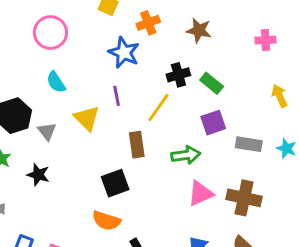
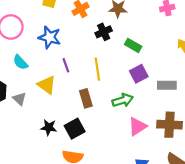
blue star: (124, 53) -> (50, 37), moved
black cross: (178, 75) -> (104, 32), moved
yellow line: (158, 108) -> (97, 69), turned -35
black star: (38, 175) -> (49, 127), moved

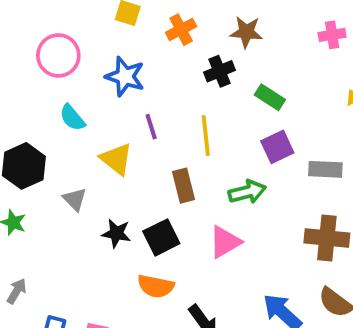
gray triangle: (20, 99) -> (75, 199), moved
pink triangle: (138, 126) -> (225, 242), moved

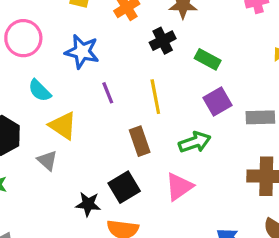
yellow triangle: (116, 159) -> (63, 126), moved
black star: (116, 233) -> (88, 204), moved

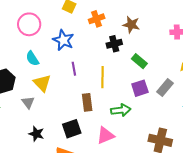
gray rectangle: (260, 117) -> (165, 88), moved, turned -60
black star: (88, 204) -> (36, 134), moved

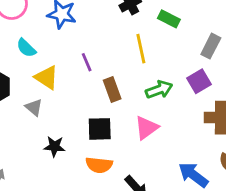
purple line: (74, 69) -> (87, 62), moved
yellow line: (102, 77) -> (141, 49), moved
purple square: (140, 88) -> (199, 81), moved
black square: (72, 129) -> (100, 129), turned 30

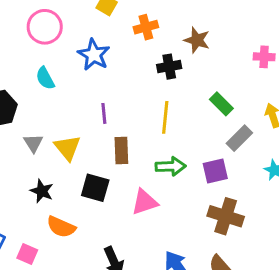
green rectangle: (169, 19) -> (221, 104), moved
yellow triangle: (47, 78) -> (67, 148), moved
orange semicircle: (99, 165) -> (61, 227), moved

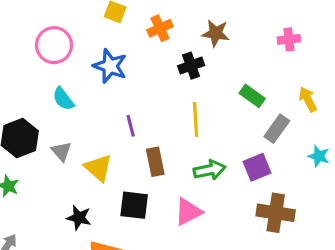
gray triangle: (33, 143) -> (61, 151), moved

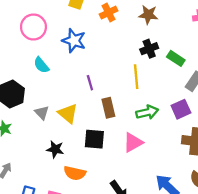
black cross: (191, 66) -> (149, 49), moved
gray triangle: (61, 151) -> (42, 113), moved

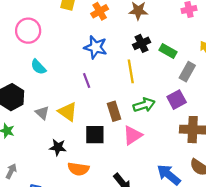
blue star: (74, 41) -> (96, 47), moved
brown rectangle: (108, 108) -> (114, 111), moved

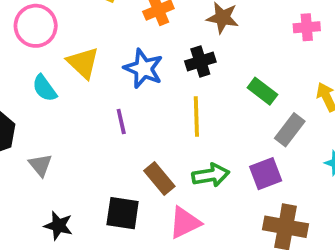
black cross: (141, 43) -> (200, 61), moved
brown rectangle: (114, 111) -> (159, 179), turned -30
yellow triangle: (68, 112) -> (83, 63), moved

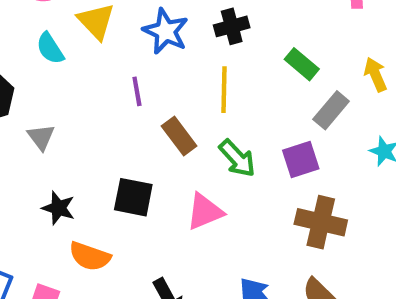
green arrow: (211, 175) -> (237, 158), turned 54
brown rectangle: (159, 179) -> (179, 136), moved

